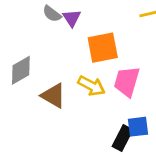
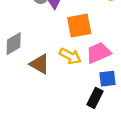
pink trapezoid: (127, 82) -> (98, 53), turned 50
blue square: (138, 127) -> (108, 79), moved

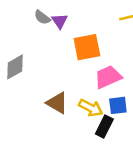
yellow arrow: (70, 56) -> (91, 108), moved
brown triangle: (40, 64) -> (57, 103), moved

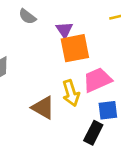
purple triangle: (60, 21) -> (64, 30), moved
yellow arrow: (91, 108) -> (71, 93), moved, turned 45

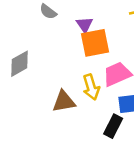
brown triangle: (43, 108) -> (64, 101), turned -40

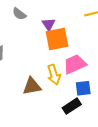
black rectangle: (113, 126) -> (72, 106), turned 30

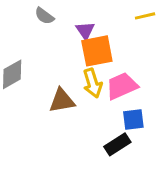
yellow arrow: (54, 75) -> (93, 83), moved
brown triangle: (32, 86) -> (62, 101), moved

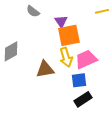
blue square: (133, 120) -> (79, 80), moved

